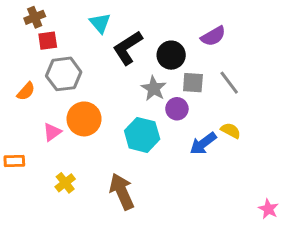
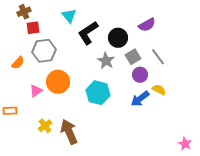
gray square: (193, 83) -> (133, 57), turned -35
purple circle: (177, 109) -> (140, 75), moved
brown arrow: (122, 192) -> (69, 132), moved

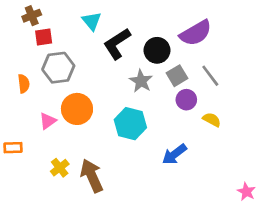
purple semicircle: (147, 25) -> (196, 33), size x1.4
orange semicircle: (18, 63) -> (24, 84), turned -48
blue arrow: (140, 99) -> (174, 154), moved

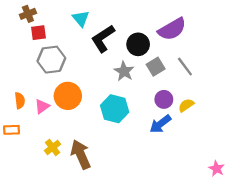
orange semicircle: (24, 84) -> (20, 101), moved
purple circle: (186, 100) -> (164, 99), moved
yellow semicircle: (212, 120) -> (186, 105), turned -63
blue arrow: (174, 154) -> (160, 124), moved

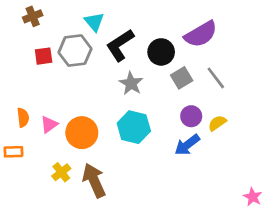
red square: (39, 33) -> (44, 56), moved
gray hexagon: (51, 60) -> (75, 51), moved
gray star: (124, 71) -> (131, 83), moved
orange circle: (68, 96) -> (82, 133), moved

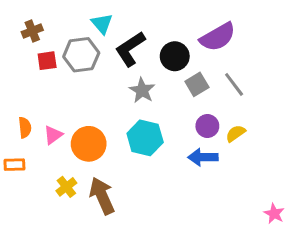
brown cross: (33, 16) -> (32, 31), moved
blue arrow: (187, 145) -> (203, 157), turned 36

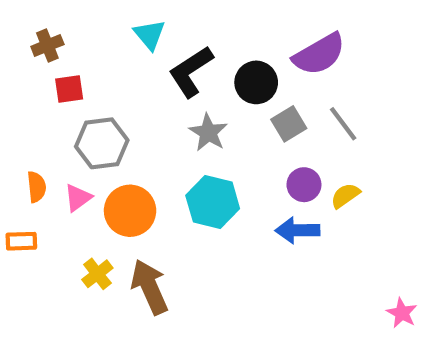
gray hexagon: (81, 55) -> (102, 143), moved

